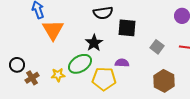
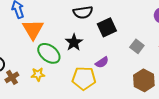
black square: (127, 28) -> (107, 27), turned -30
purple semicircle: (122, 63) -> (102, 62), turned 144
green ellipse: (80, 64) -> (49, 53), moved, turned 70

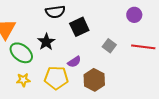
yellow star: (38, 74) -> (23, 80), moved
brown hexagon: (144, 80) -> (94, 80), moved

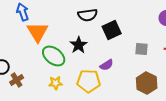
gray square: (109, 46) -> (142, 49), turned -32
brown hexagon: (94, 80) -> (147, 83), moved

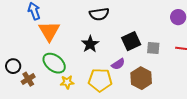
black square: (112, 30) -> (131, 41), moved
green ellipse: (54, 56) -> (54, 63), moved
brown hexagon: (147, 83) -> (141, 78), moved

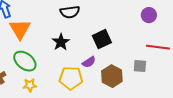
gray square: (153, 48) -> (140, 66), moved
yellow star: (67, 82) -> (30, 85), moved

